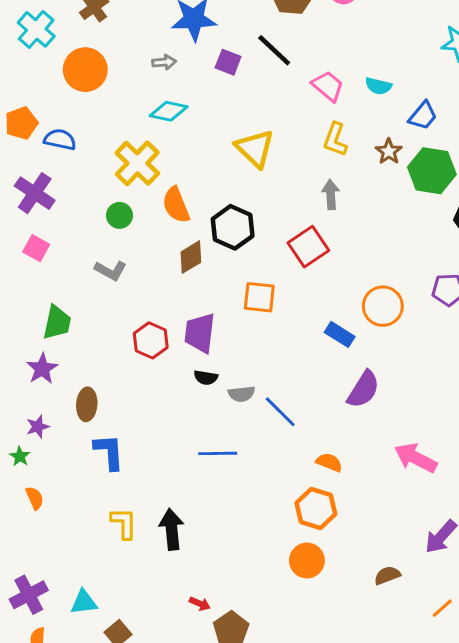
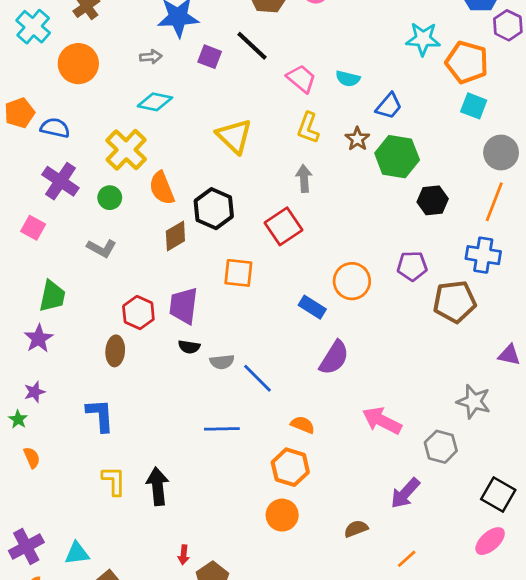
purple cross: (35, 193) -> (60, 181), moved
brown ellipse: (87, 404) -> (115, 351), moved
blue line: (218, 453) -> (222, 429), moved
red arrow: (200, 604) -> (184, 555), turned 72

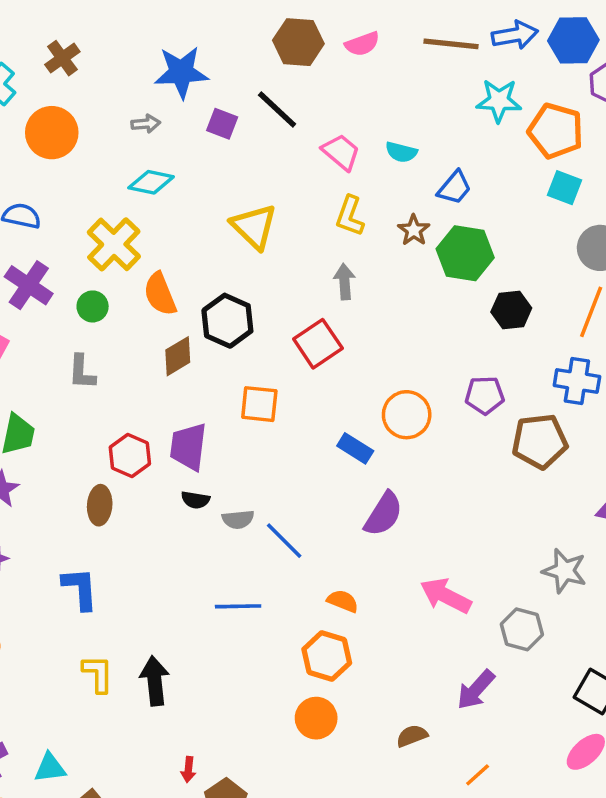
gray L-shape: (102, 248) -> (82, 372), turned 64

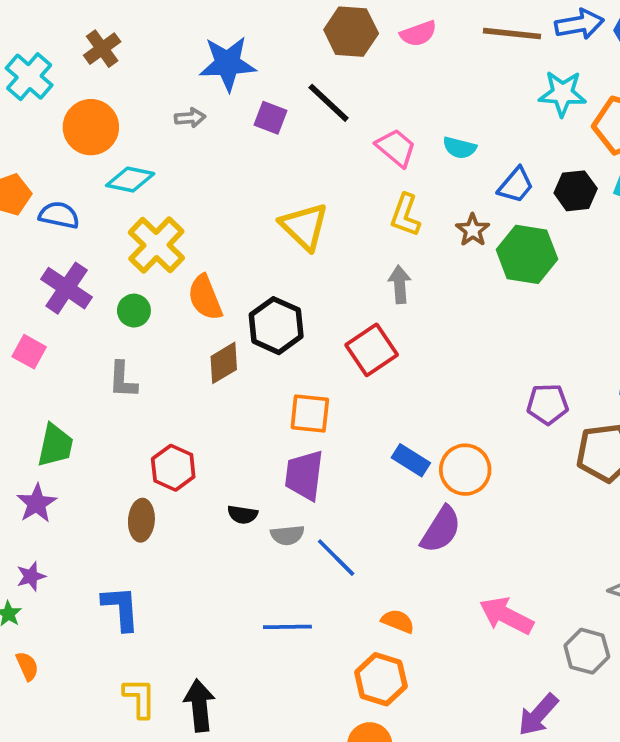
cyan diamond: (151, 182) -> (130, 180), moved
black hexagon: (511, 310) -> (576, 191), moved
orange circle: (407, 415) -> (465, 470), moved
purple trapezoid: (188, 447) -> (304, 475), moved

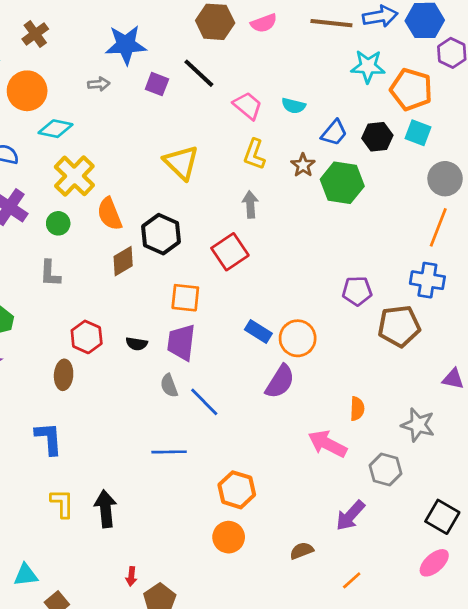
black semicircle: (242, 515) -> (137, 344), moved
gray semicircle: (287, 535) -> (169, 386), turned 75
orange semicircle: (398, 621) -> (357, 409), moved, turned 70

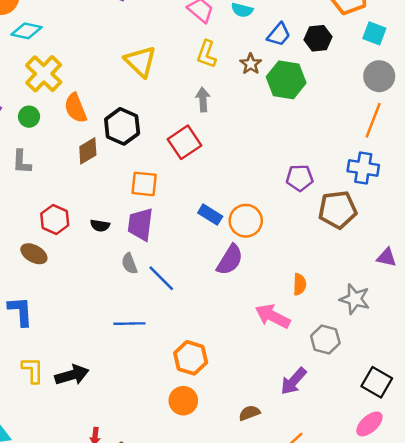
cyan square: (418, 133) -> (374, 33), moved
brown ellipse: (64, 375) -> (34, 254), turned -65
black arrow: (106, 509) -> (72, 375), turned 80

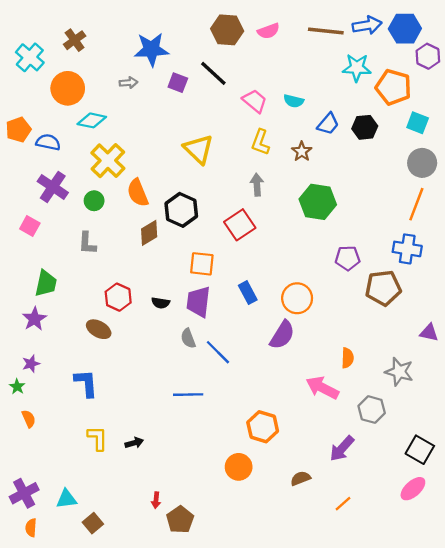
green hexagon: (286, 80) -> (318, 202), moved
blue rectangle: (210, 215) -> (248, 293), moved, turned 30
orange hexagon: (191, 358) -> (263, 427), moved
black arrow: (72, 375) -> (134, 443), size x0.6

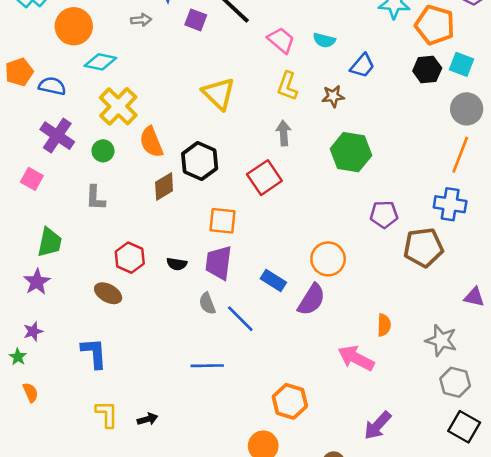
black hexagon: (365, 127) -> (427, 69), moved
brown star: (302, 151) -> (333, 96), turned 30
blue rectangle: (248, 293) -> (273, 281), moved, turned -30
gray hexagon: (372, 410) -> (455, 382), moved

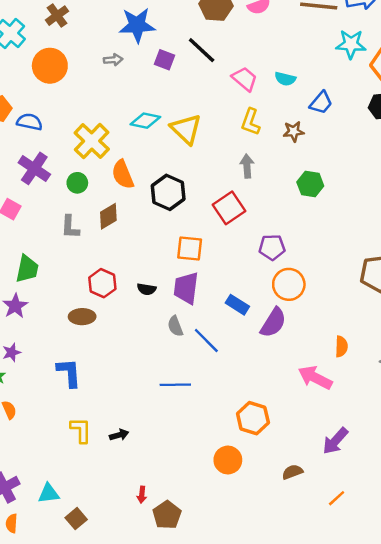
cyan diamond: (100, 62) -> (145, 121), moved
green hexagon: (351, 152) -> (310, 184), size x0.7
brown diamond: (164, 186) -> (108, 216), moved
purple pentagon: (384, 214) -> (272, 247), moved
brown ellipse: (108, 293) -> (82, 317), turned -30

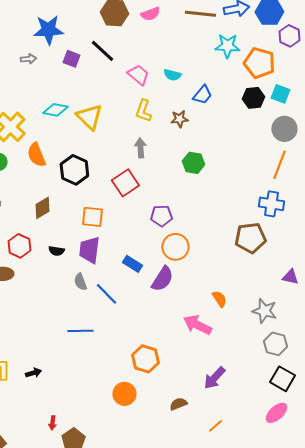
brown diamond: (108, 216) -> (42, 208), moved
orange semicircle: (341, 346) -> (219, 299), turned -36

